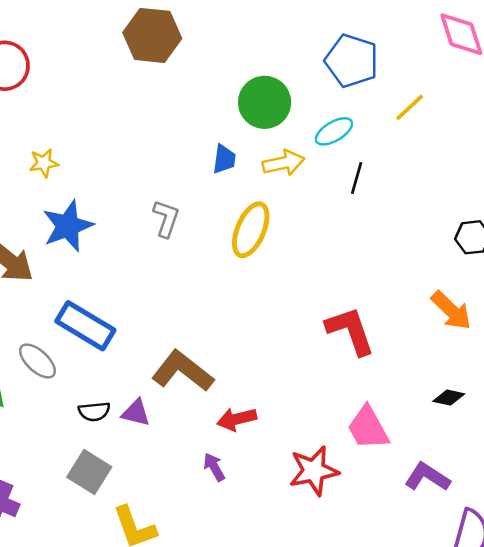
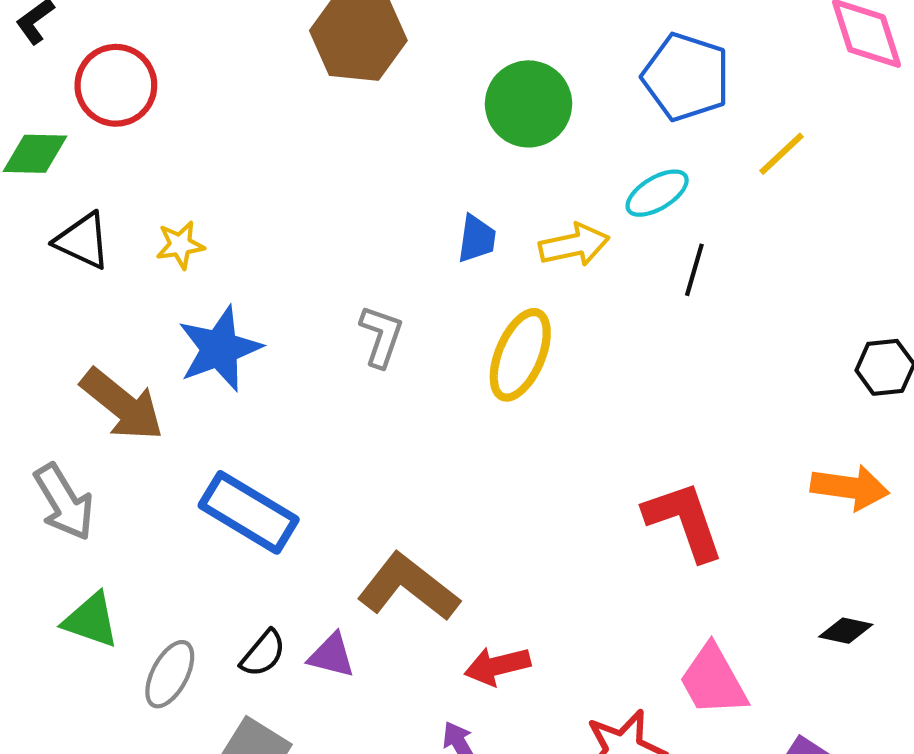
green circle: (265, 102) -> (529, 104), moved
orange arrow: (451, 311) -> (850, 488), turned -36
gray ellipse: (37, 361) -> (170, 674), moved, turned 75
black semicircle: (94, 411) -> (263, 653), turned -44

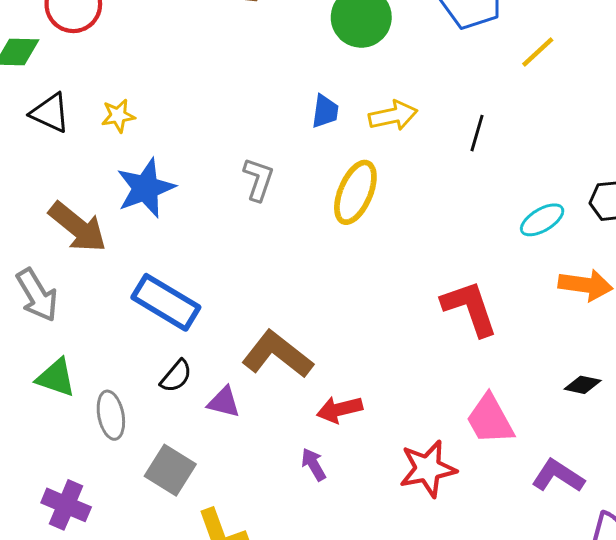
cyan ellipse: (657, 193) -> (542, 220), moved
black semicircle: (263, 653) -> (176, 376), moved
gray ellipse: (170, 674) -> (111, 415), turned -39

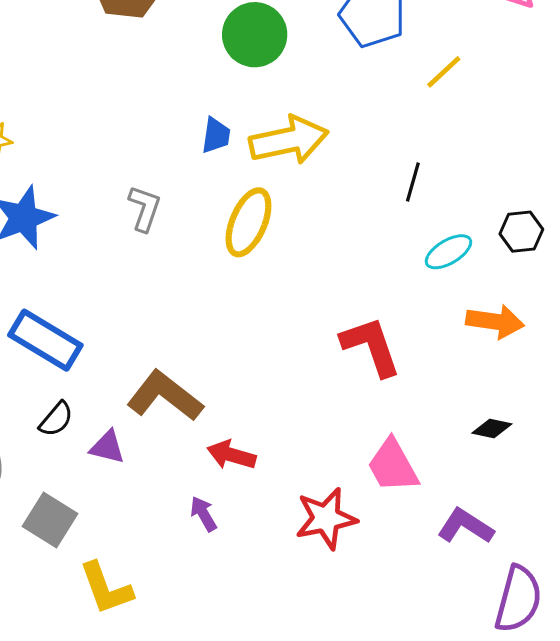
yellow arrow: (393, 116) -> (289, 140), size x1.5
black line: (477, 133) -> (413, 182), moved
red arrow: (340, 409) -> (231, 455), turned 30

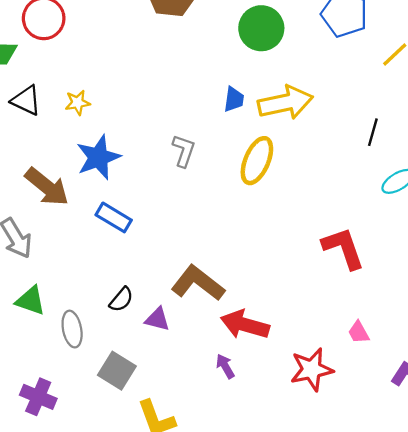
blue rectangle: (45, 340) -> (114, 217), moved, size x0.7
red arrow: (231, 455) -> (245, 325), size x1.4
pink trapezoid: (393, 466) -> (359, 332), size x0.6

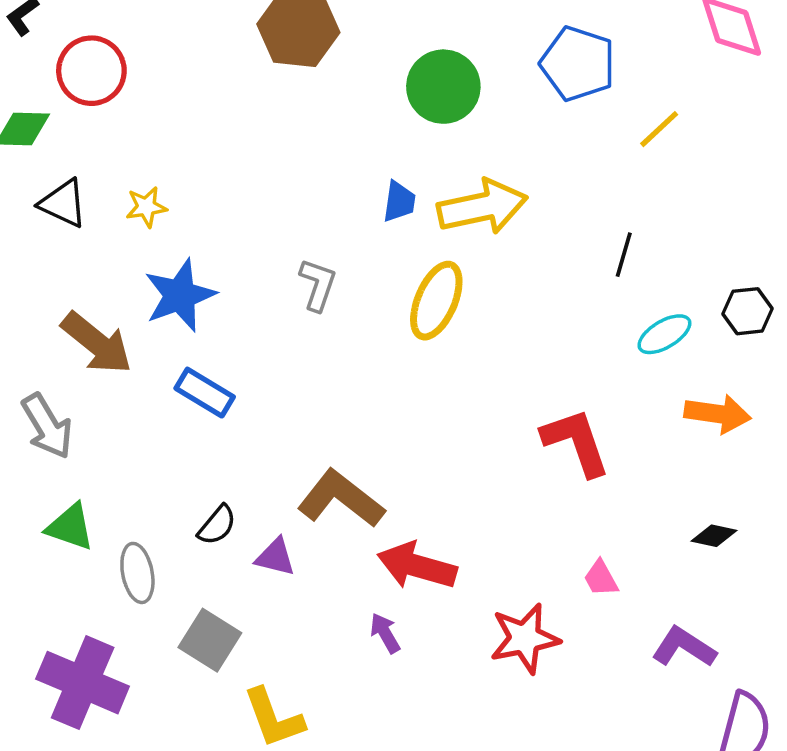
purple cross: (38, 397) -> (83, 683), size x1.5

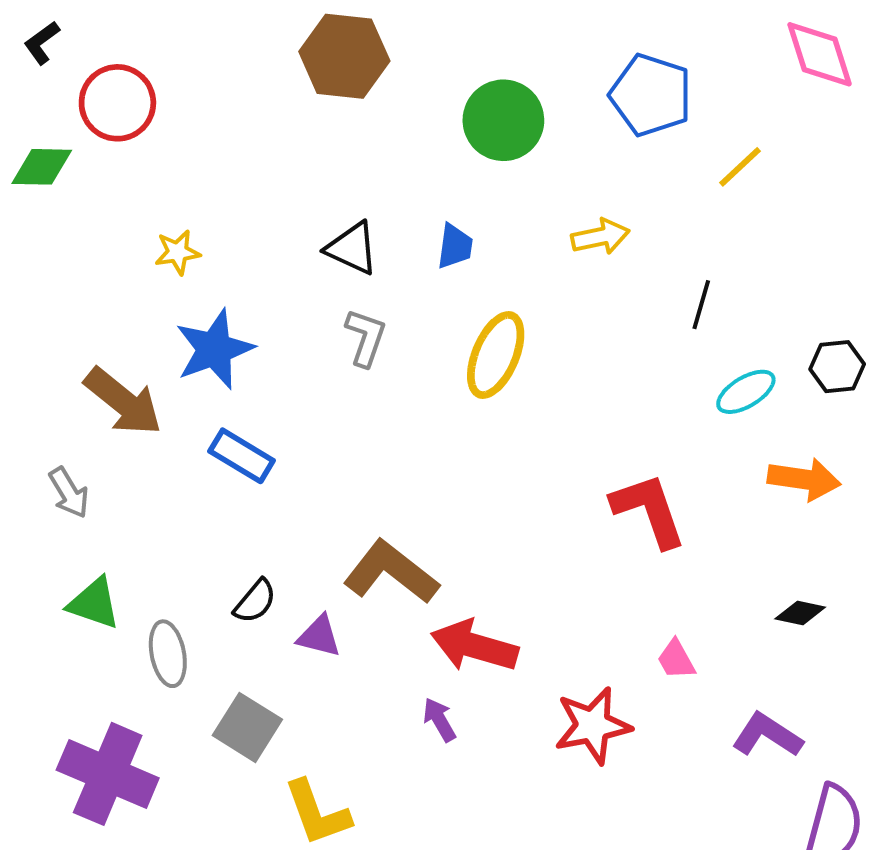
black triangle: (63, 203) -> (352, 248), moved
yellow arrow: (482, 207) -> (600, 237), moved, size x0.6
gray arrow: (47, 426) -> (69, 493), size x0.7

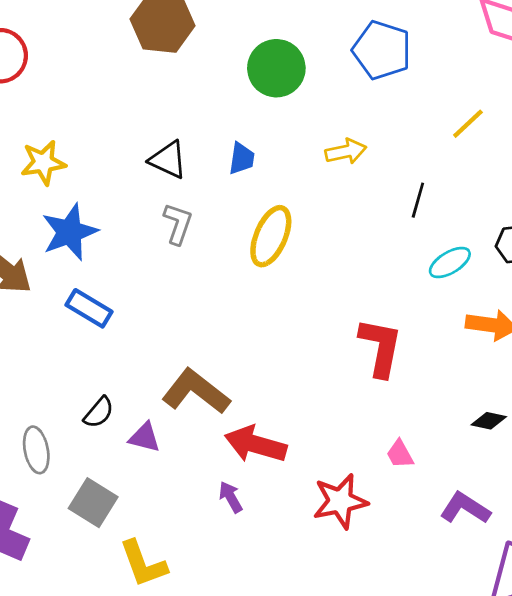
yellow line: (740, 167) -> (468, 124), moved
yellow star: (178, 252) -> (43, 163), size x1.4
red L-shape: (649, 510) -> (380, 347), turned 30

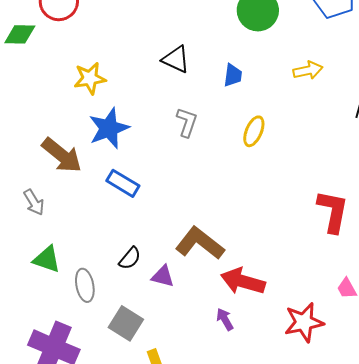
black triangle: (168, 160) -> (176, 59), moved
yellow ellipse: (271, 236) -> (254, 131), size x0.7

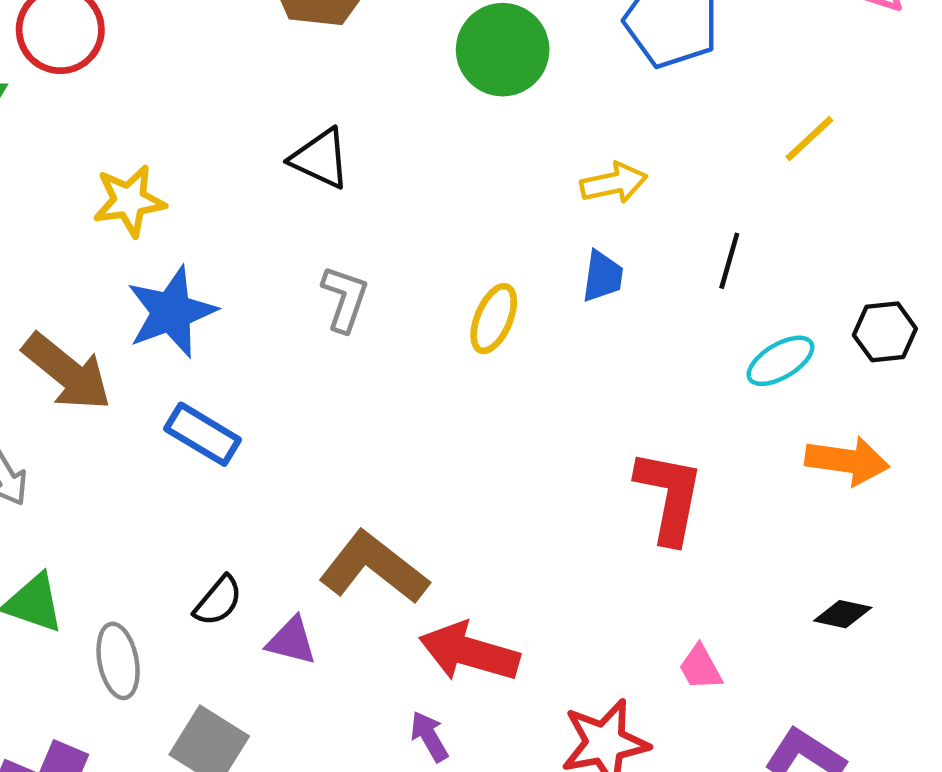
blue trapezoid: (233, 75) -> (603, 276), moved

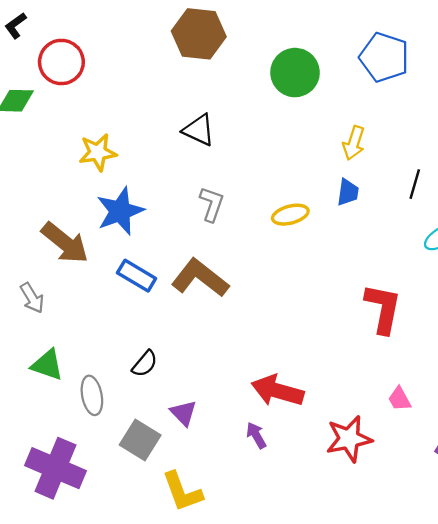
yellow arrow: (614, 183) -> (354, 143), turned 120
yellow ellipse: (494, 319) -> (290, 215), turned 52
brown L-shape: (374, 568) -> (200, 278), moved
purple triangle: (291, 641) -> (183, 413), moved, turned 32

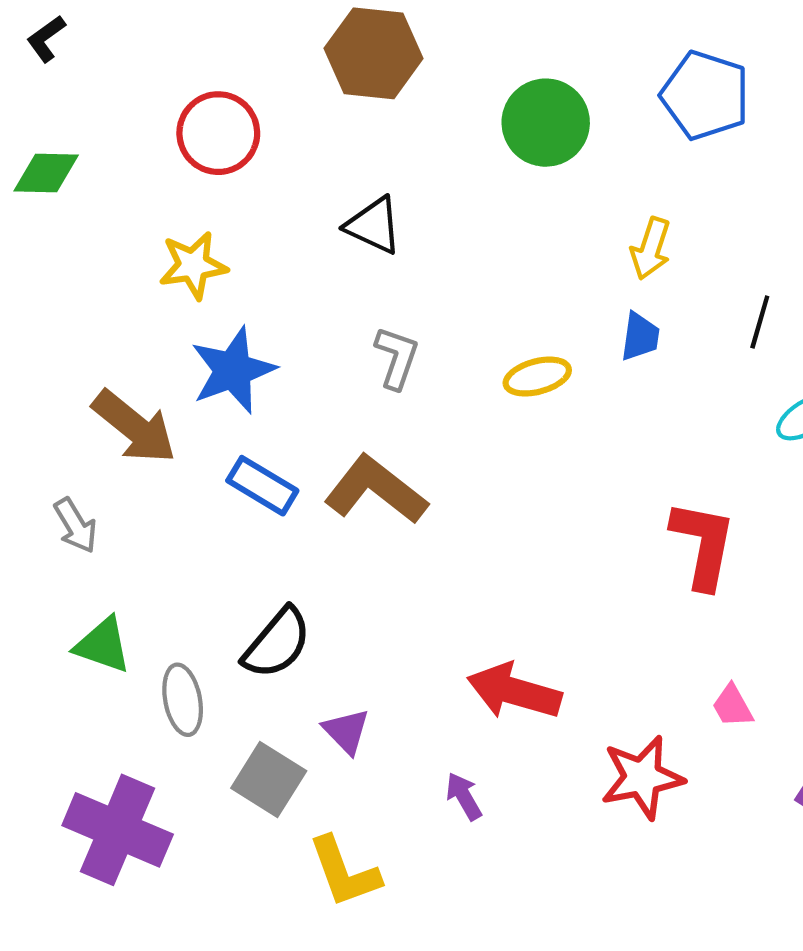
red circle: (61, 62) -> (218, 133), moved
black semicircle: (145, 364) -> (277, 643), size x1.5
purple arrow: (256, 435) -> (464, 796), moved

